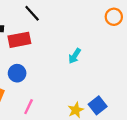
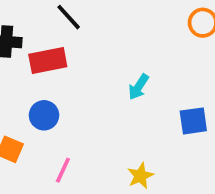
blue square: (98, 105) -> (193, 121), moved, turned 30

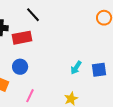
cyan arrow: (139, 87) -> (76, 68), moved

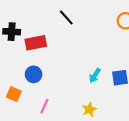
black line: (33, 15) -> (66, 17), moved

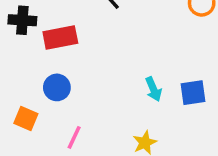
cyan arrow: (95, 75) -> (153, 89), turned -56

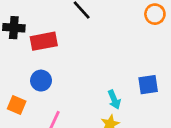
cyan arrow: (153, 89) -> (114, 100), moved

